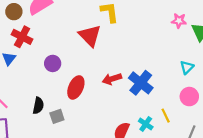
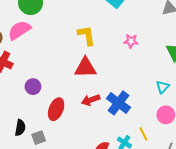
pink star: (179, 21) -> (131, 41), moved
red triangle: (90, 36) -> (85, 68), moved, turned -45

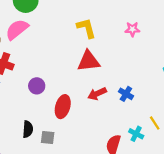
blue cross: (119, 103) -> (126, 94), size x0.6
gray square: (39, 138) -> (48, 138), turned 32

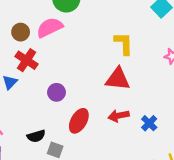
black semicircle: (28, 129) -> (36, 136), turned 56

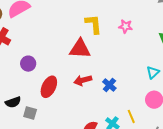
yellow L-shape: (124, 43) -> (94, 24), moved

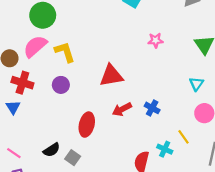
yellow L-shape: (94, 24) -> (65, 52), moved
purple circle: (28, 64) -> (61, 85), moved
gray square: (30, 113) -> (73, 158), turned 32

